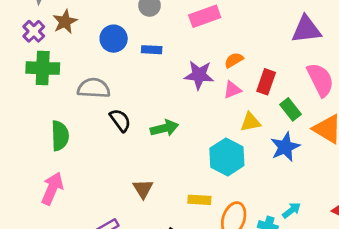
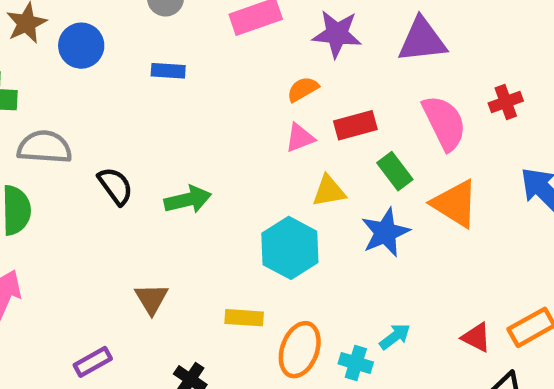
blue circle: (114, 39) -> (81, 46), moved
purple star: (199, 75) -> (337, 34), moved
red rectangle: (266, 82) -> (355, 125), turned 55
gray semicircle: (94, 88) -> (45, 147), moved

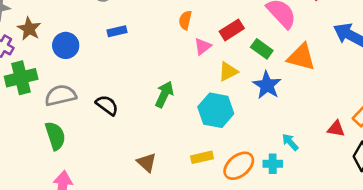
blue circle: (81, 46) -> (66, 45), moved
orange semicircle: (303, 89) -> (185, 20), moved, turned -30
green arrow: (188, 200) -> (164, 94), moved, turned -35
cyan arrow: (395, 336) -> (290, 142), turned -78
orange ellipse: (300, 350) -> (239, 166), turned 48

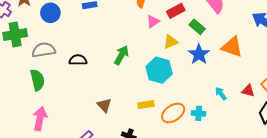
orange triangle: (301, 57) -> (232, 47), moved
black semicircle: (107, 105) -> (78, 60), turned -42
cyan arrow: (290, 142) -> (221, 94), moved

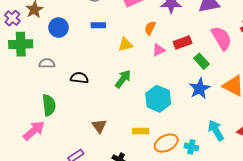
yellow triangle: (171, 42) -> (125, 45), moved
gray semicircle: (44, 50) -> (47, 63), size x0.7
green semicircle: (37, 80) -> (49, 105), moved
cyan arrow: (221, 94) -> (216, 130), size x1.5
pink arrow: (40, 119) -> (34, 131), turned 30

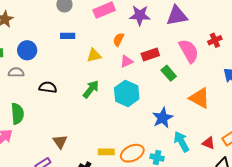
blue circle: (59, 28) -> (27, 50), moved
blue star: (200, 88) -> (163, 118), moved
cyan hexagon: (158, 99) -> (127, 93), moved
brown triangle: (99, 126) -> (60, 142), moved
yellow rectangle: (141, 131) -> (106, 152), moved

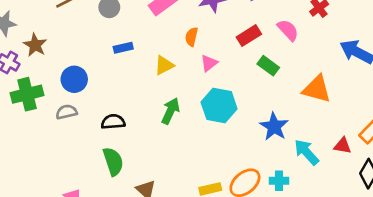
pink semicircle: (189, 51) -> (288, 30), size x0.7
red rectangle: (150, 54) -> (249, 36), moved
green semicircle: (17, 114) -> (113, 161), moved

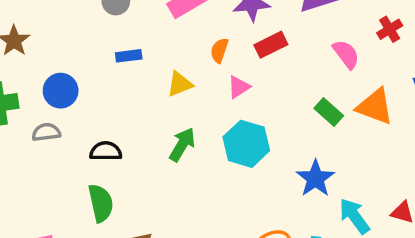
red rectangle: (249, 36) -> (271, 45), moved
green rectangle: (268, 66) -> (329, 112), moved
orange triangle: (317, 89) -> (375, 107), moved

